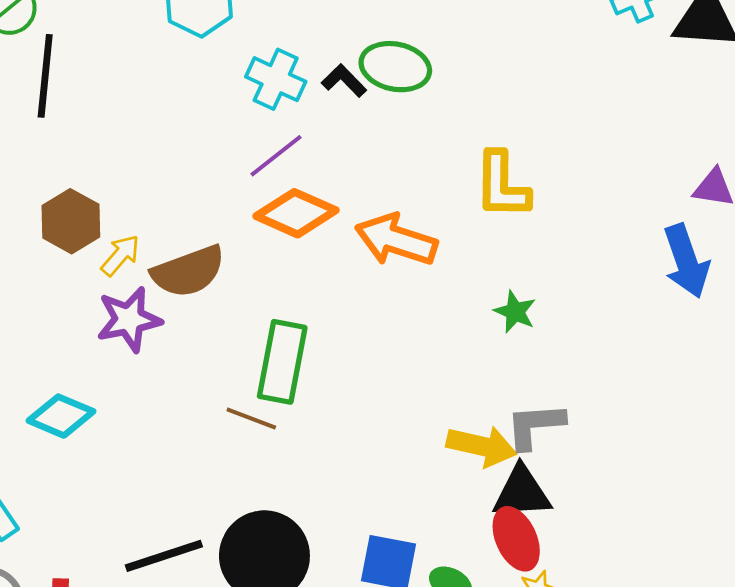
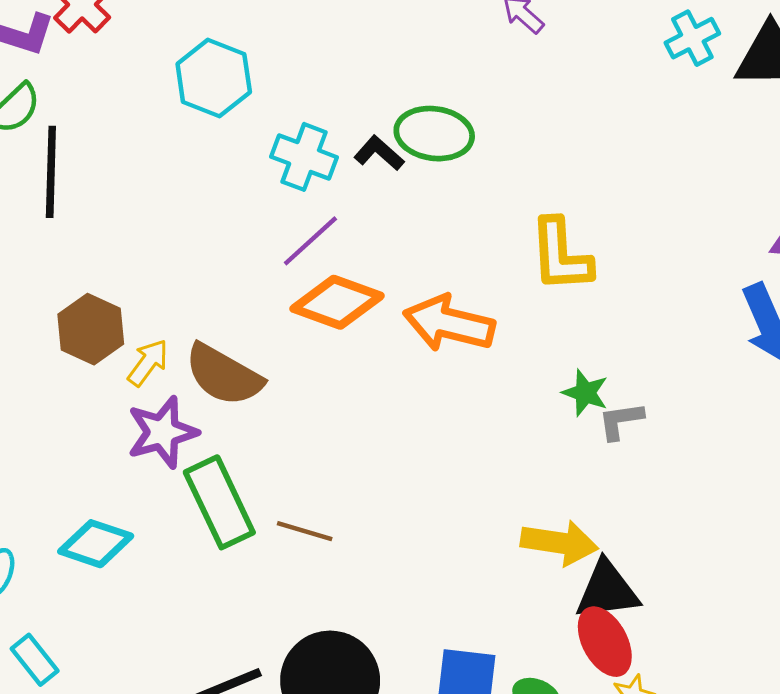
brown semicircle: (188, 271) -> (224, 375), turned 54
green rectangle: (282, 362) -> (219, 502), moved, turned -32
gray L-shape: (535, 426) -> (621, 421), moved, size x0.7

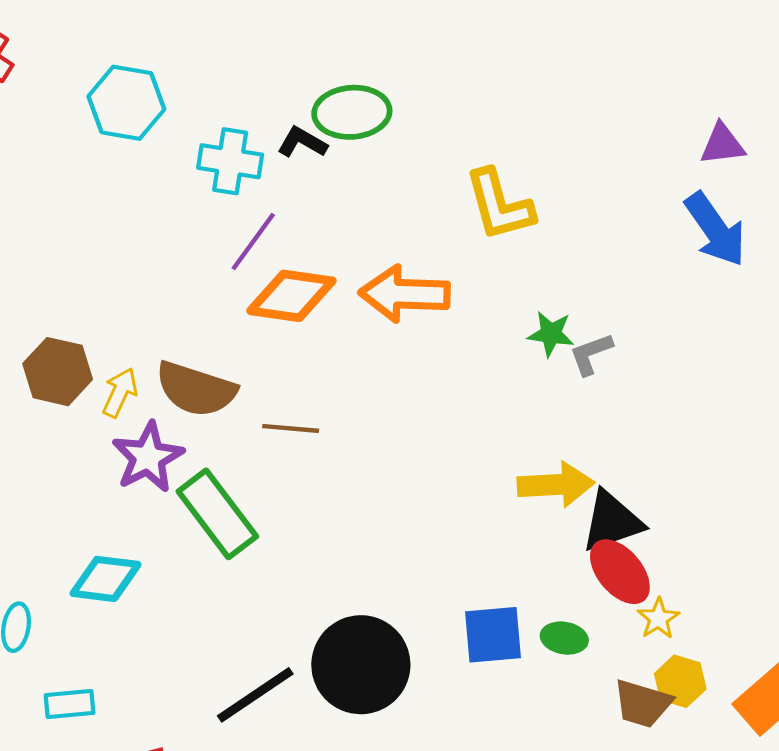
brown line: (305, 531) -> (291, 428), moved
cyan rectangle: (35, 660) -> (70, 704), turned -45

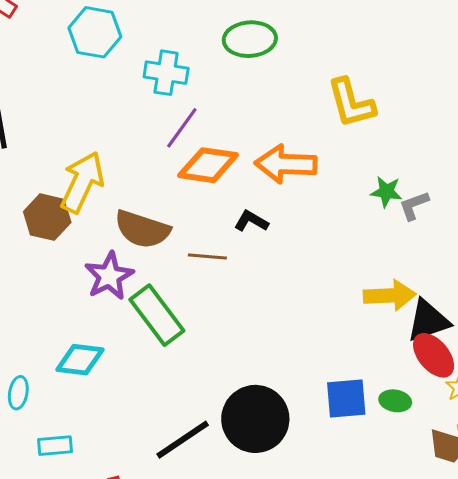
black L-shape: (302, 142) -> (251, 221), moved
yellow arrow: (120, 393) -> (82, 182), moved, size x1.8

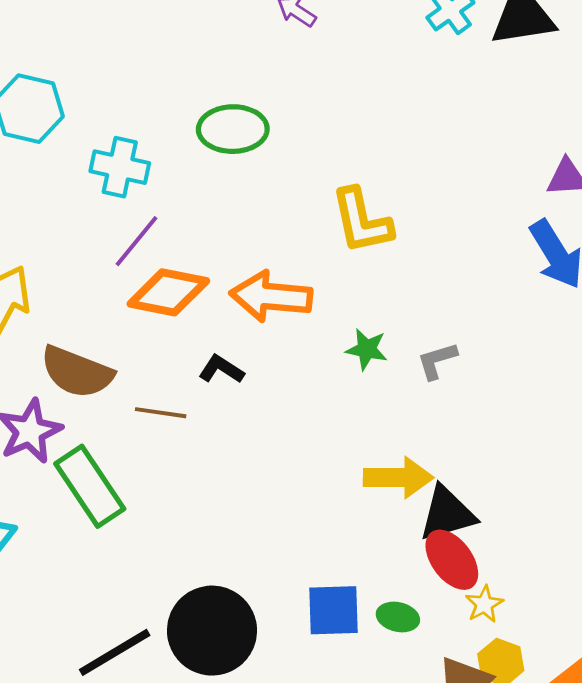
green star: (386, 192) -> (367, 349), moved

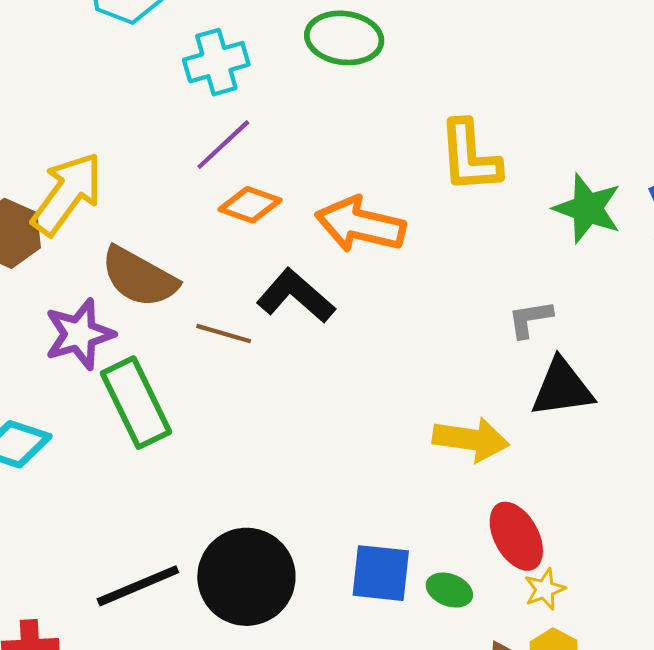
cyan cross: (120, 167) -> (216, 62), turned -36
orange diamond: (168, 292) -> (250, 205), size x0.7
green star: (367, 349) -> (587, 208), moved, size x1.5
black L-shape: (221, 369) -> (296, 296), size x1.6
black triangle: (447, 514) -> (562, 388), moved

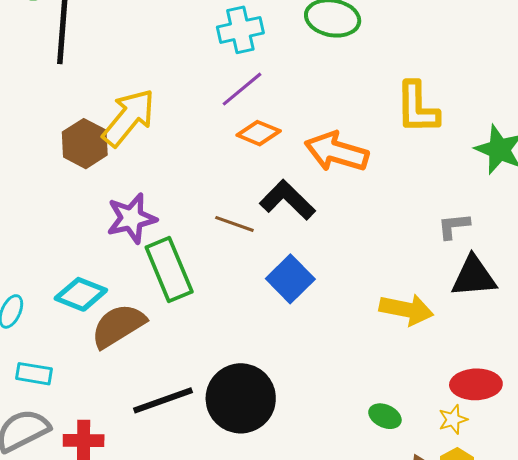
brown semicircle: (139, 277) -> (118, 326), moved, turned 116
red ellipse: (516, 536) -> (476, 384), moved, turned -66
blue square: (381, 573) -> (290, 279), moved, turned 36

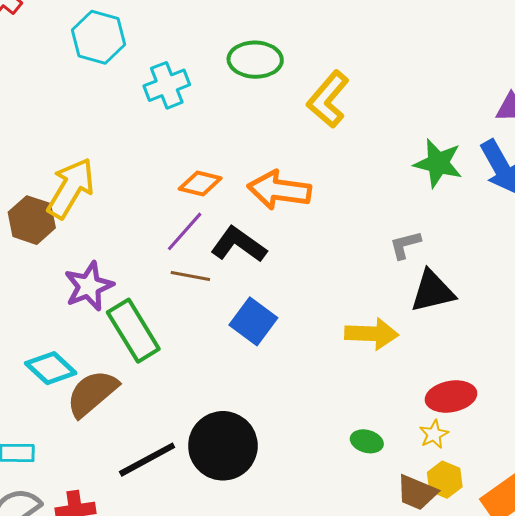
purple line: (242, 89) -> (185, 231), moved
yellow L-shape: (417, 108) -> (328, 99), moved, turned 50
cyan diamond: (81, 294) -> (51, 368), turned 30

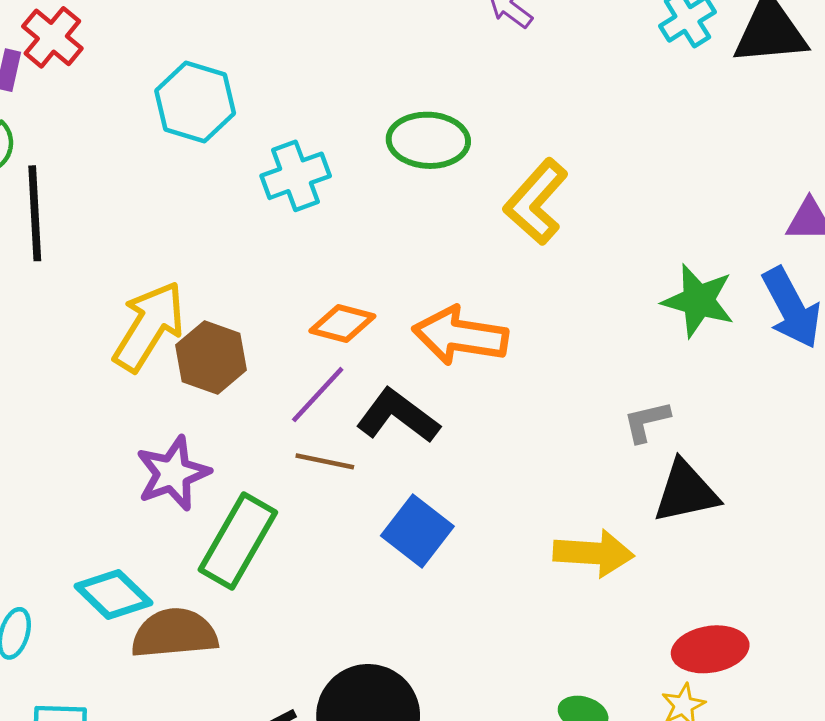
brown hexagon: (32, 220) -> (211, 357), moved
green rectangle: (133, 331) -> (238, 541), turned 60
brown semicircle: (92, 393) -> (174, 633), turned 34

